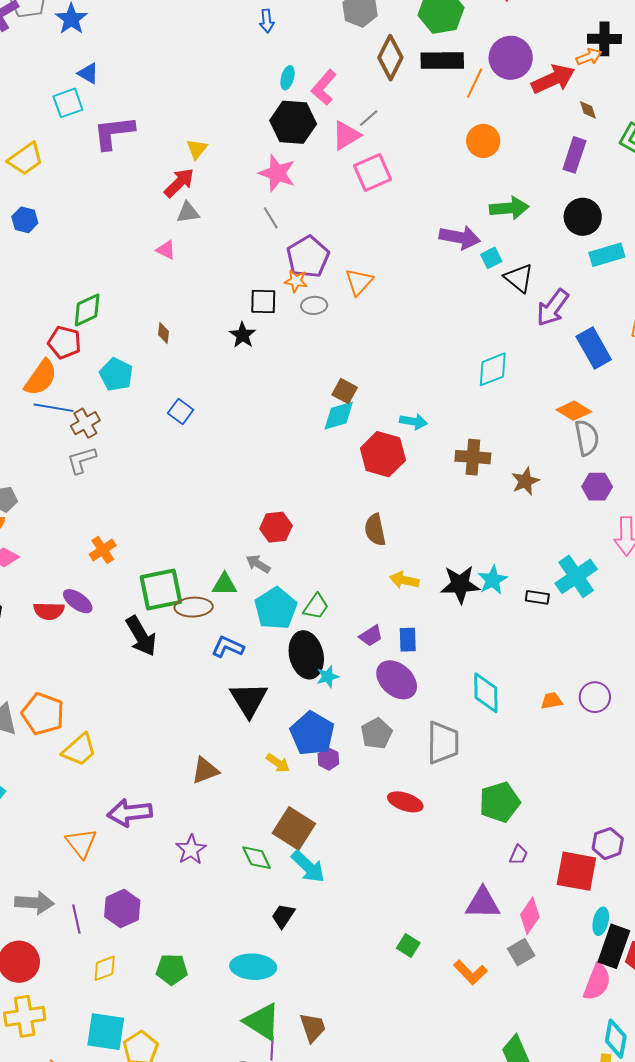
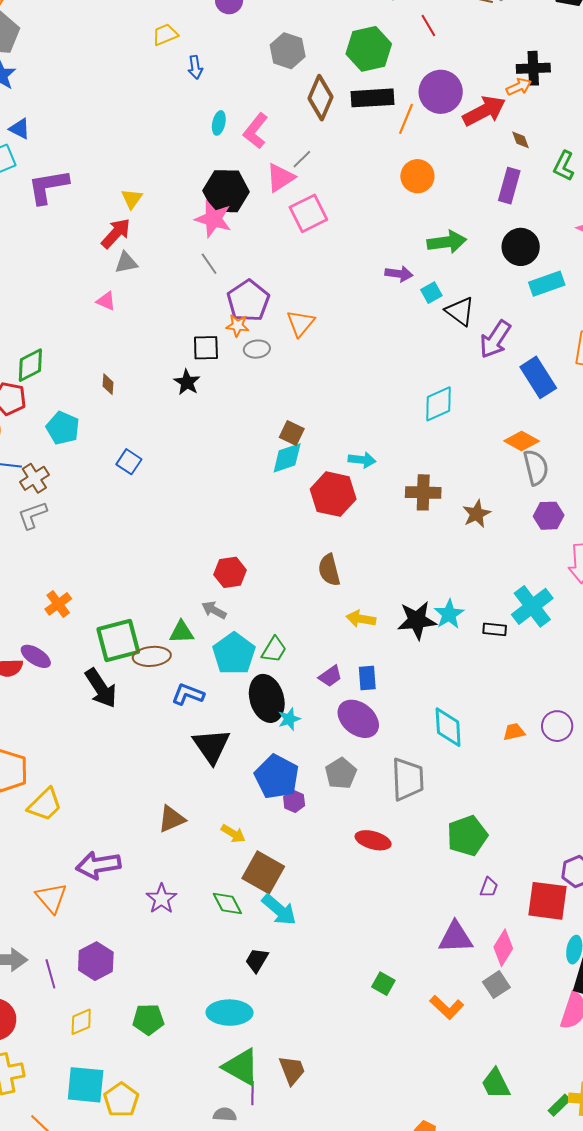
black hexagon: (293, 122) -> (226, 191), moved
purple arrow: (460, 237) -> (399, 274), size x0.7
yellow arrow: (278, 763) -> (233, 834), moved

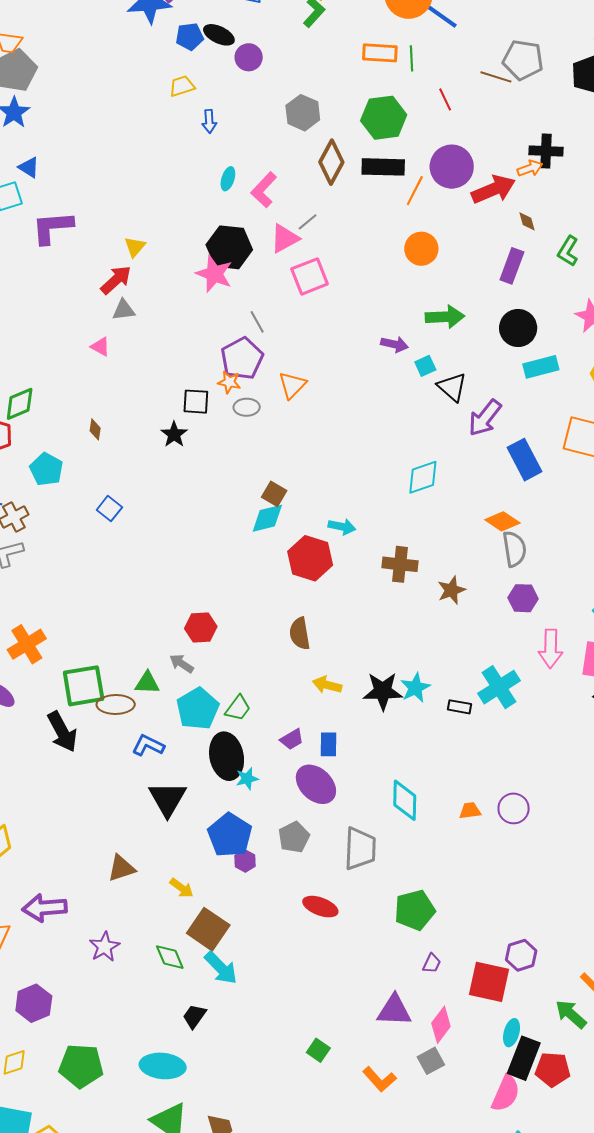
gray line: (209, 264) -> (257, 322), moved
orange cross: (58, 604) -> (27, 644), size x1.4
green pentagon: (148, 1019) -> (81, 1066), size x1.4

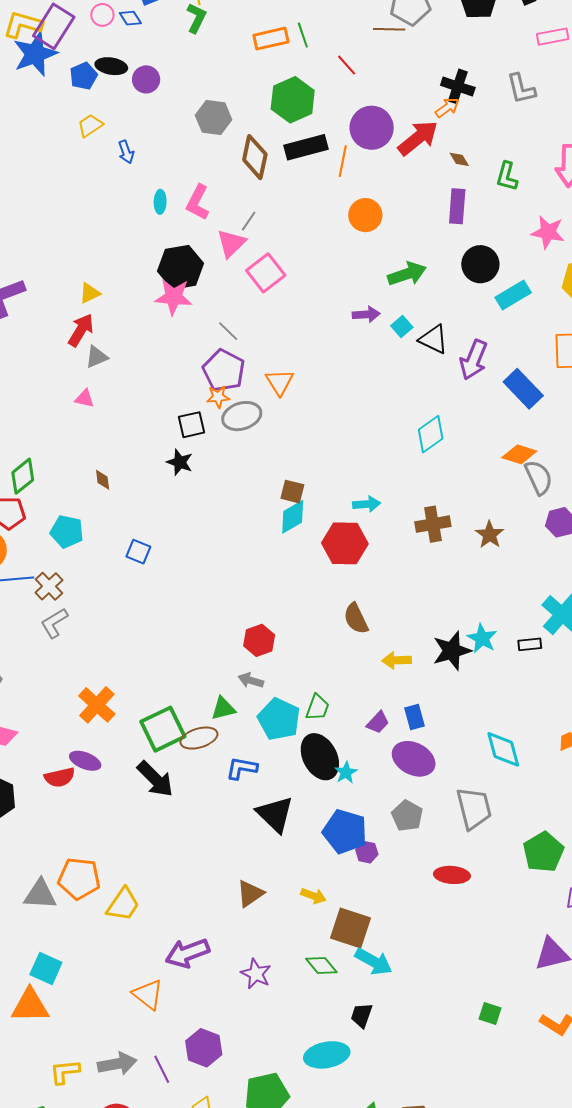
black cross: (546, 151) -> (458, 86), turned 32
yellow triangle: (135, 247) -> (90, 293), turned 40
gray ellipse: (247, 407) -> (242, 416), size x1.5
cyan ellipse: (163, 1066) -> (327, 1055), moved

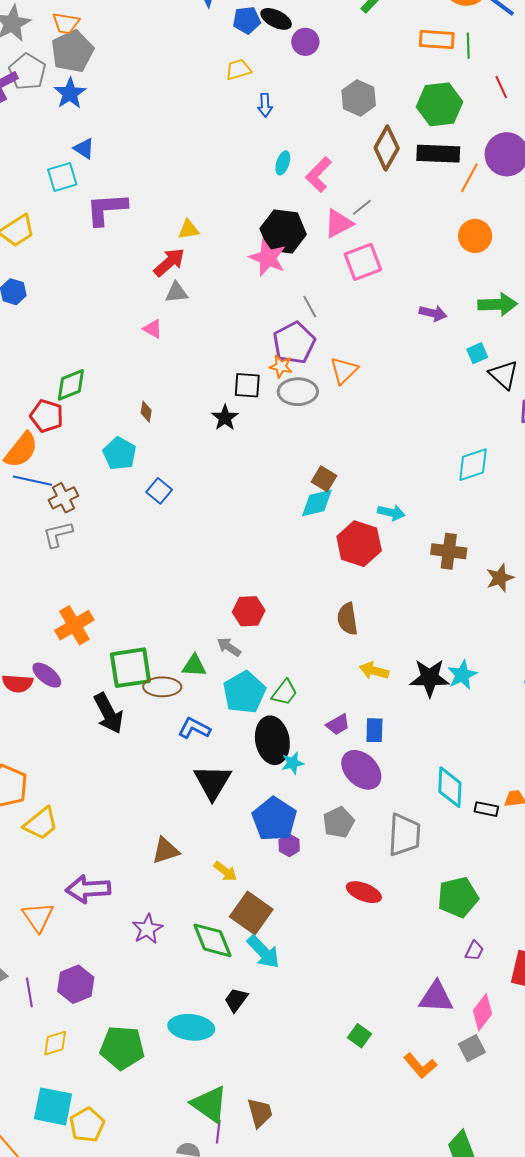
purple arrow: (366, 314) -> (433, 313), moved
cyan pentagon: (67, 532) -> (120, 454), moved
black rectangle: (530, 644) -> (486, 809), moved
green diamond: (321, 966) -> (212, 940), size x1.4

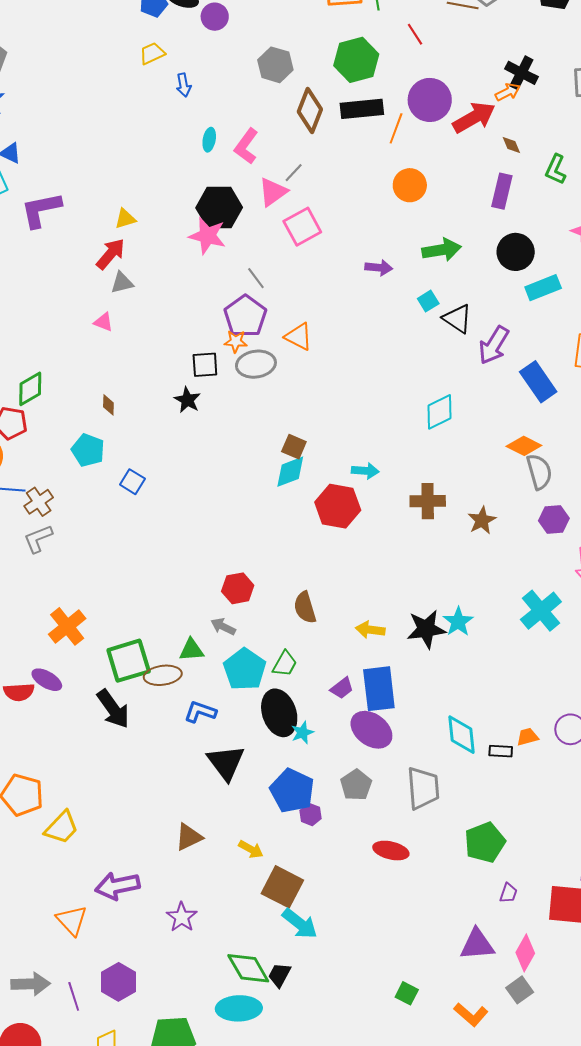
orange triangle: (344, 370) -> (299, 337), turned -40
brown semicircle: (347, 619) -> (305, 608), moved
blue rectangle: (374, 730) -> (379, 689), size x1.8
green diamond: (212, 940) -> (248, 968), moved

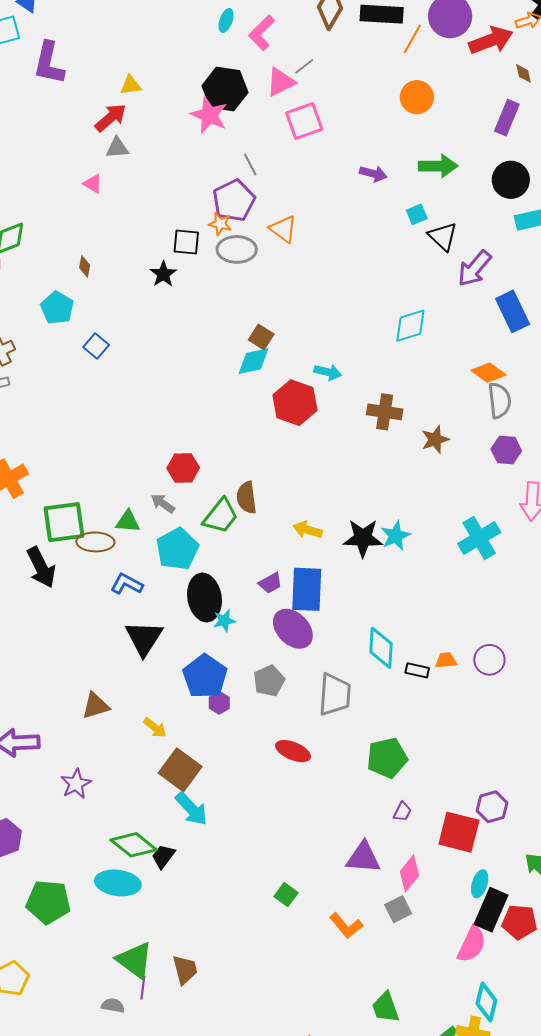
purple L-shape: (41, 210) -> (49, 63), turned -75
green trapezoid: (285, 664) -> (221, 516), moved, size x1.4
green diamond: (248, 968) -> (134, 845), turned -30

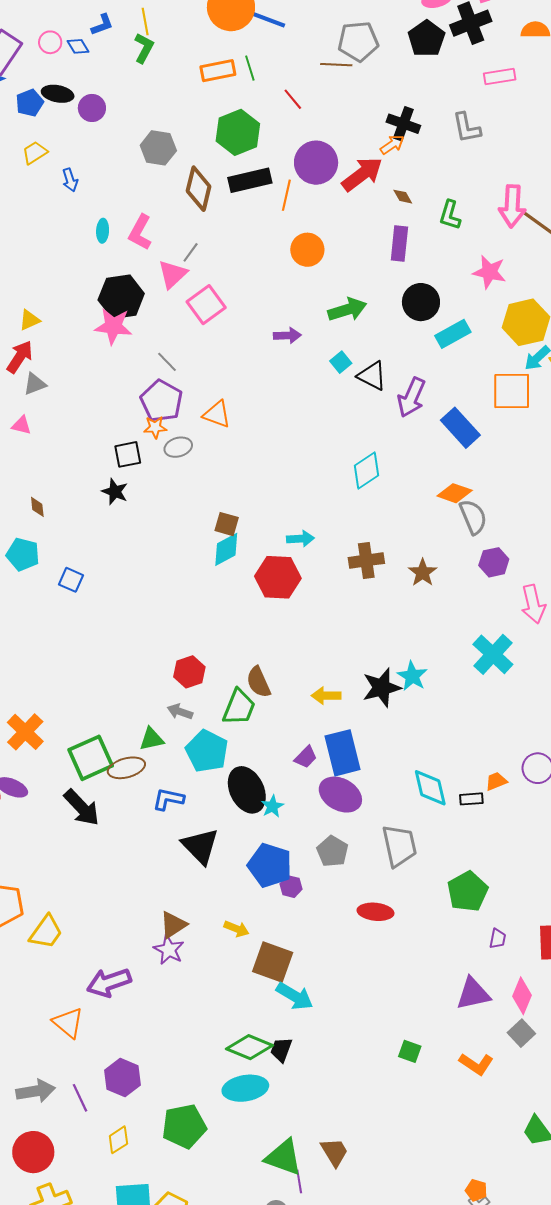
gray ellipse: (237, 249) -> (178, 447), size x0.7
purple star: (76, 784) -> (169, 950), moved

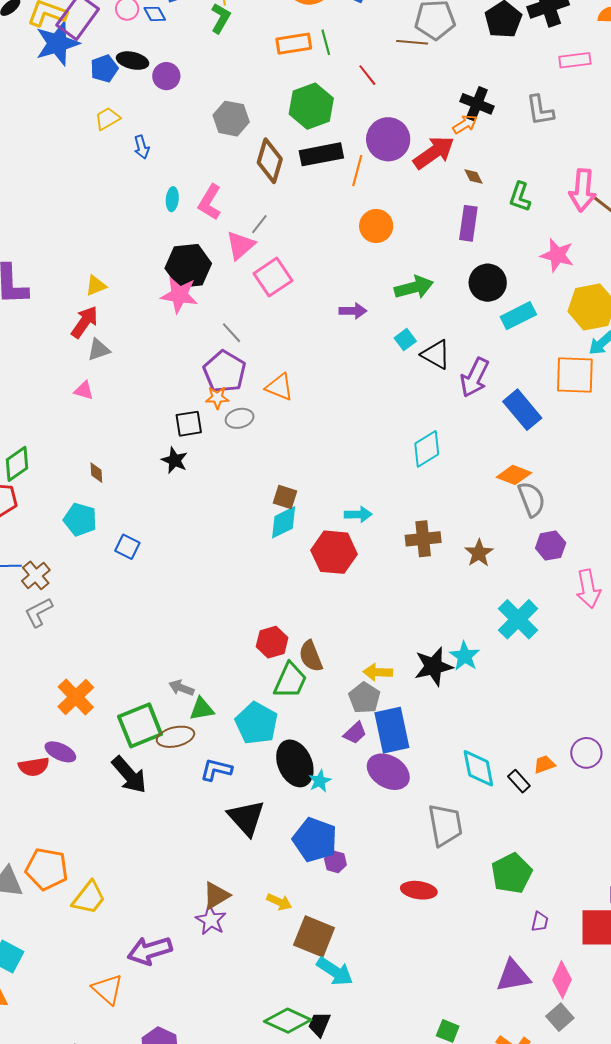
cyan cross: (493, 654) -> (518, 619), moved
red hexagon: (189, 672) -> (272, 642), moved
gray arrow: (180, 712) -> (181, 688), moved
black rectangle: (471, 799) -> (519, 781), turned 50
gray pentagon: (332, 851) -> (364, 698), moved

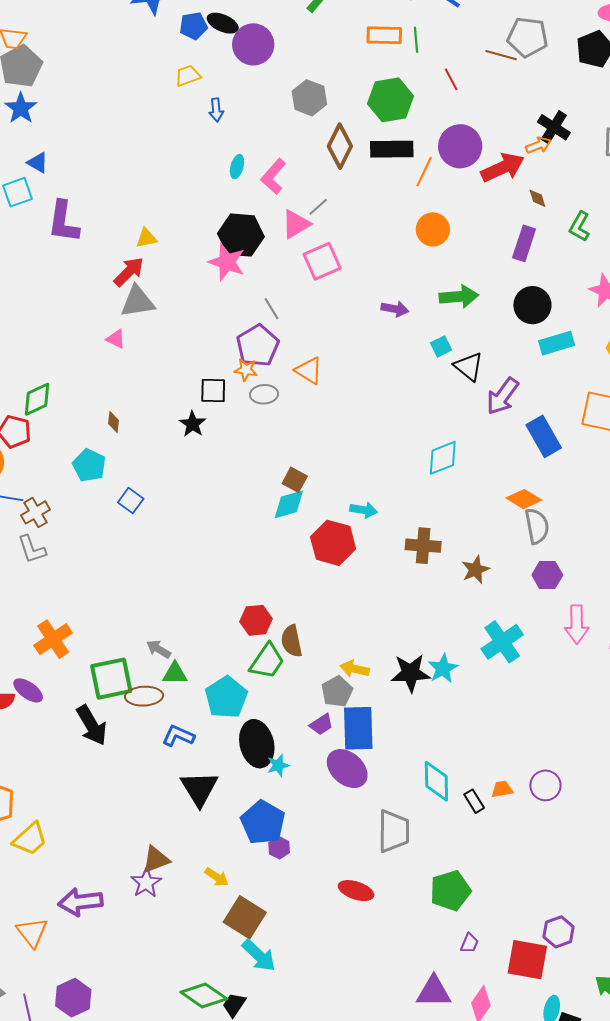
purple circle: (166, 76) -> (253, 44), size x1.5
gray triangle: (99, 350) -> (138, 302), size x1.5
gray L-shape: (39, 612) -> (32, 549), turned -92

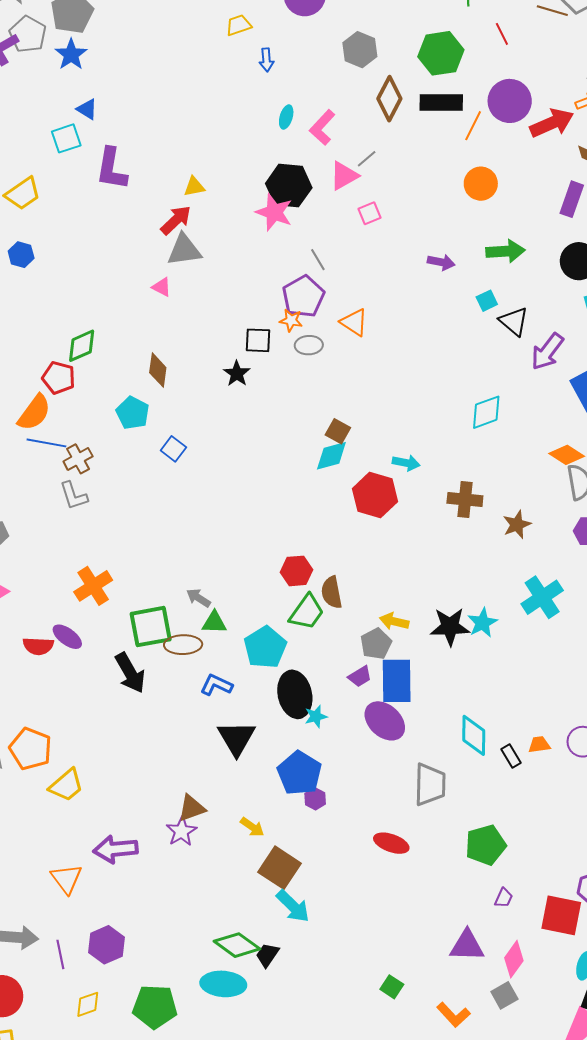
pink square: (322, 261) -> (369, 213), size x0.6
brown diamond: (114, 422) -> (158, 370), size x1.6

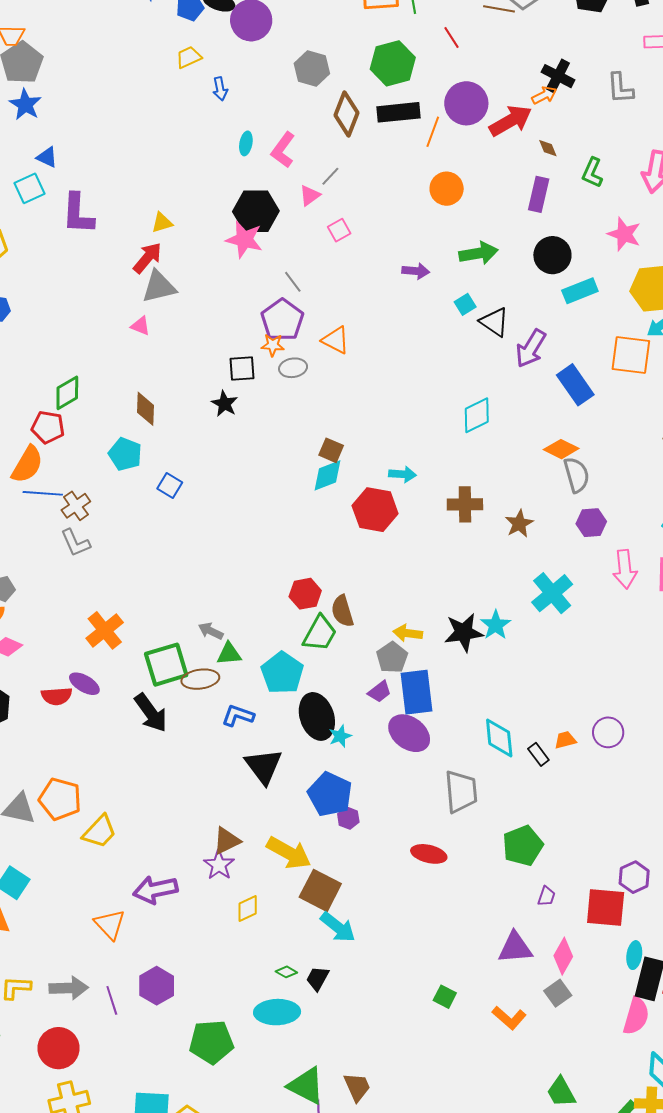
pink triangle: (344, 176) -> (310, 196), size x0.7
yellow arrow: (252, 827) -> (289, 853), size x1.8
green diamond: (237, 945) -> (286, 972), size x0.5
yellow diamond: (88, 1004) -> (248, 908), moved

